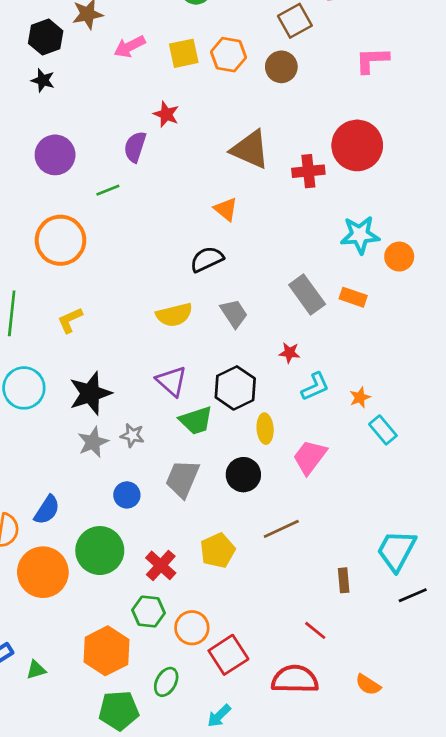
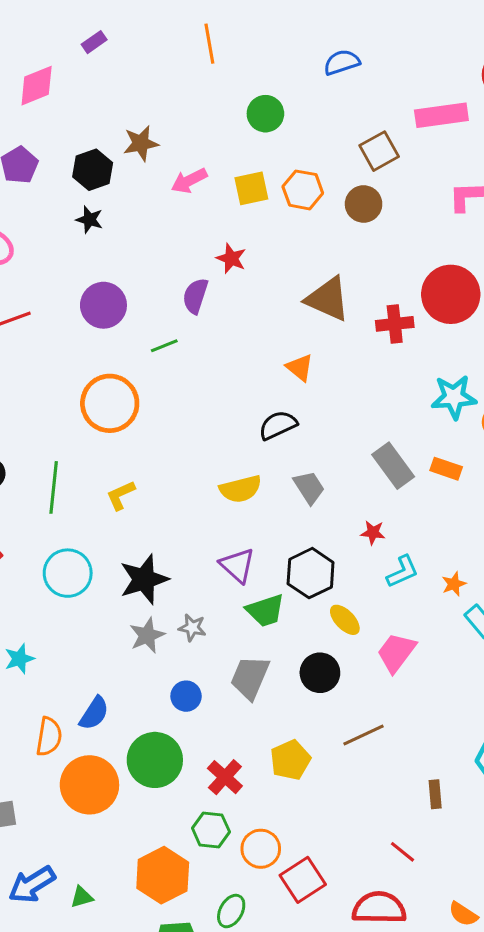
yellow ellipse: (265, 429) -> (345, 620), turned -40

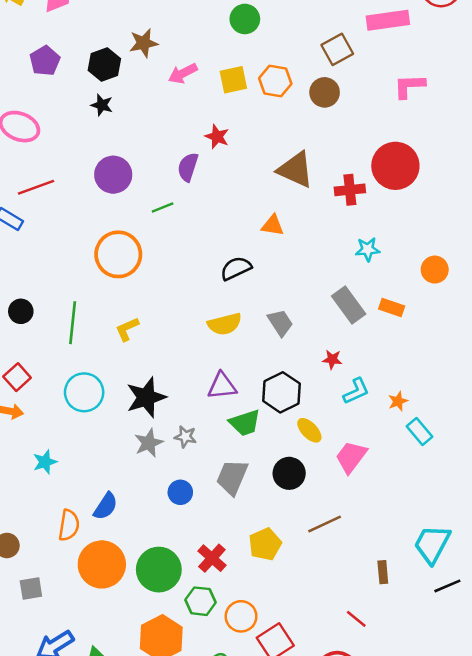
orange triangle: (300, 368) -> (273, 225), turned -30
cyan star: (454, 397) -> (368, 249), moved, size x0.7
black semicircle: (278, 425) -> (236, 268), moved
purple triangle: (237, 565) -> (222, 386), turned -48
green circle: (155, 760) -> (159, 570), moved

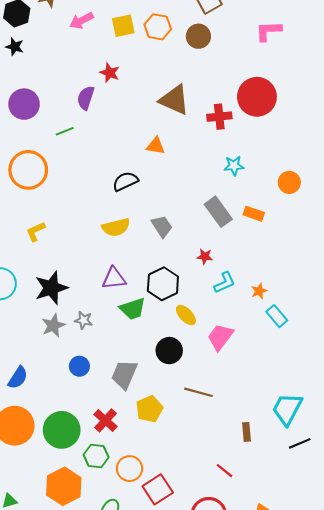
gray trapezoid: (232, 477) -> (124, 375), moved
brown line: (325, 524) -> (198, 392), turned 40

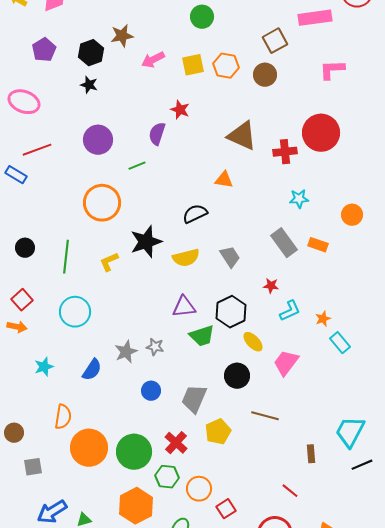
black star: (51, 288) -> (146, 242), moved
blue semicircle: (18, 378) -> (92, 370), moved
red square: (158, 489) -> (226, 509), size x0.7

